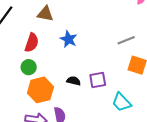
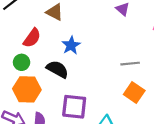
purple square: (98, 80) -> (74, 107), moved, size x1.4
black semicircle: (74, 81) -> (57, 69), moved, size x1.5

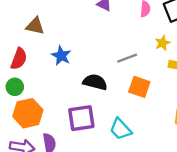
black semicircle: (57, 69) -> (95, 82), moved

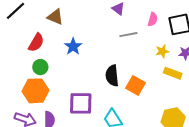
gray line: (127, 58) -> (128, 35), moved
black semicircle: (95, 82) -> (112, 76), moved, turned -120
green circle: (15, 87) -> (40, 67), moved

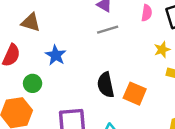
gray line: (128, 35) -> (108, 30), moved
green circle: (40, 67) -> (33, 83), moved

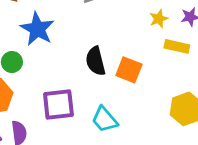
blue star: (56, 55) -> (37, 29), size x1.4

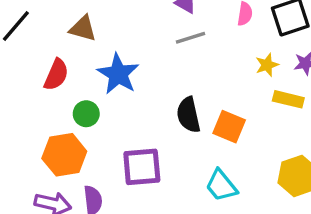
cyan trapezoid: (105, 119) -> (221, 186), moved

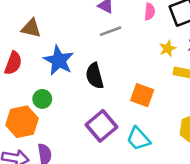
green circle: (86, 114) -> (42, 99), moved
black semicircle: (188, 115) -> (95, 76), moved
purple square: (142, 167) -> (101, 126), moved, turned -32

